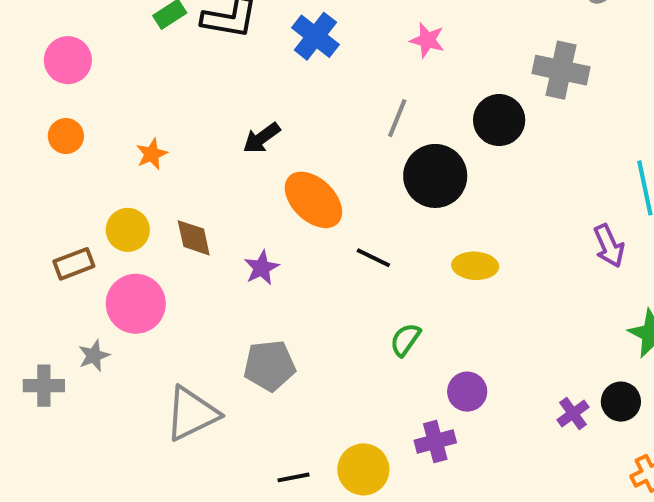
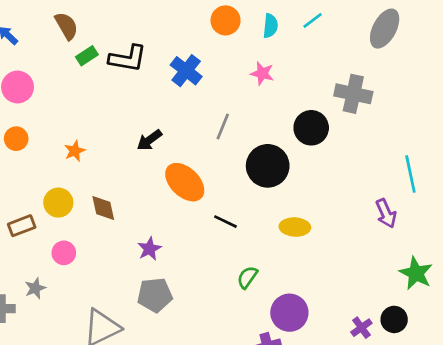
gray line: (397, 118) -> (223, 126), moved
purple star: (262, 268) -> (149, 249), moved
pink circle: (136, 304) -> (64, 253), size x0.6
purple circle: (467, 392) -> (289, 313), size x1.4

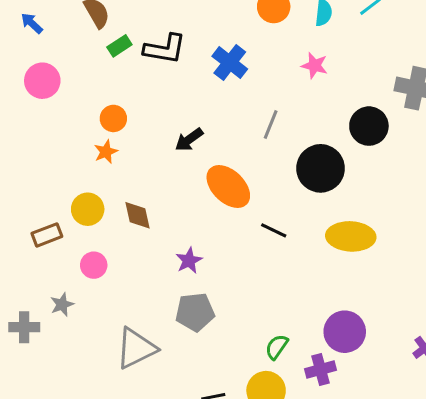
orange circle: (16, 139) -> (113, 118), moved
yellow ellipse: (295, 227) -> (351, 236), size x1.4
green semicircle: (247, 277) -> (277, 347), moved

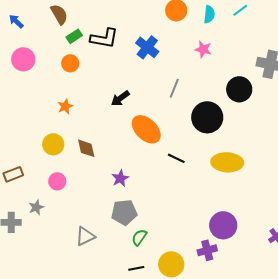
orange circle: (113, 118) -> (70, 63), moved
brown rectangle: (47, 235) -> (13, 174), moved
green semicircle: (277, 347) -> (139, 237), moved
gray triangle: (136, 348) -> (85, 236), size x0.7

